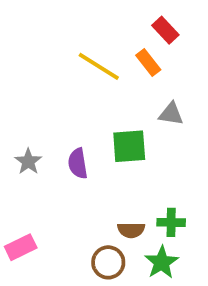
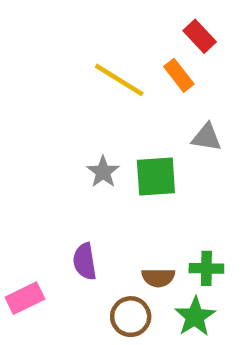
gray star: (28, 161) -> (103, 172), moved
purple semicircle: (78, 163) -> (85, 261), moved

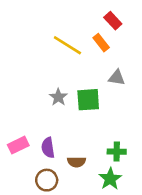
brown semicircle: (158, 278) -> (76, 162), moved
pink rectangle: (25, 298) -> (18, 145), moved
brown circle: (131, 317) -> (47, 180), moved

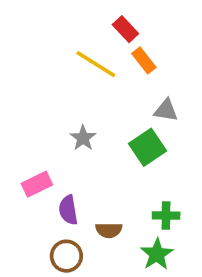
red rectangle: (113, 21) -> (125, 29), moved
green square: (88, 100) -> (148, 147), moved, turned -30
pink rectangle: (18, 145) -> (37, 184), moved

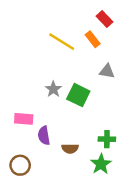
red rectangle: (125, 29) -> (105, 19), moved
green square: (148, 147) -> (78, 95), moved, turned -30
pink rectangle: (37, 184) -> (24, 119), turned 30
brown circle: (66, 256) -> (20, 165), moved

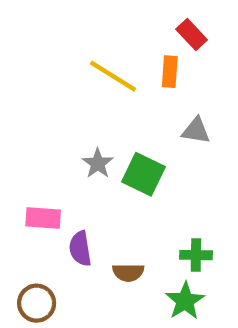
orange rectangle: (93, 39) -> (170, 72), turned 42

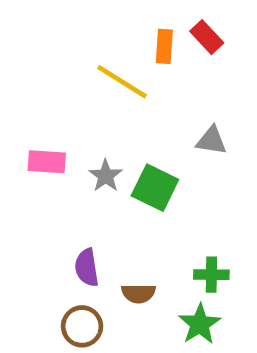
orange rectangle: (170, 72) -> (164, 46), moved
pink rectangle: (43, 218) -> (47, 162), moved
brown circle: (37, 303) -> (82, 326), moved

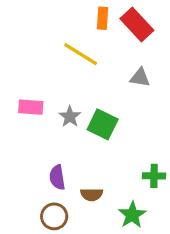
red rectangle: (207, 37) -> (137, 24), size x1.5
orange rectangle: (164, 46) -> (103, 18), moved
gray triangle: (211, 141) -> (140, 78), moved
green cross: (211, 275) -> (154, 176), moved

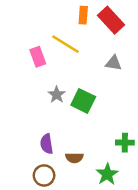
pink rectangle: (31, 107) -> (38, 57), moved, turned 66

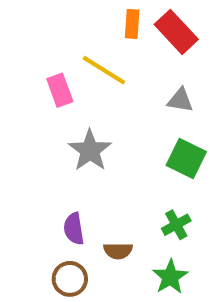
gray star: (57, 95) -> (90, 150), size x1.5
green square: (83, 101) -> (186, 158), moved
green cross: (125, 143) -> (176, 225), moved, turned -30

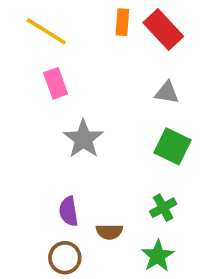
yellow line: (104, 70) -> (46, 31), moved

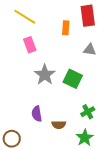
orange rectangle: (122, 22) -> (66, 28), moved
red rectangle: (163, 29) -> (88, 16), turned 35
green square: (172, 146) -> (73, 79), moved
brown circle: (65, 258) -> (12, 139), moved

